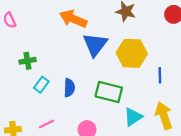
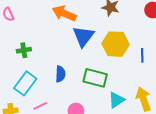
blue line: (160, 75) -> (142, 55), moved
cyan rectangle: (41, 85) -> (25, 83), moved, size x1.6

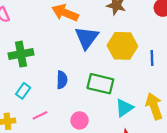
green cross: (24, 50) -> (21, 54), size x1.5
cyan rectangle: (25, 83) -> (23, 91), size x0.6

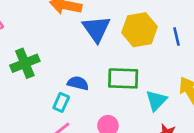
blue semicircle: (62, 80) -> (78, 83), turned -66
cyan rectangle: (23, 91) -> (61, 102), moved

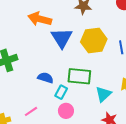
cyan rectangle: (61, 102) -> (61, 92), moved

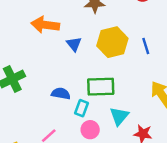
blue triangle: (62, 38) -> (74, 44), size x0.6
cyan triangle: (103, 94) -> (119, 116), moved

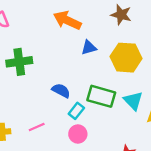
blue triangle: (74, 44) -> (89, 47), turned 35
cyan triangle: (119, 116) -> (133, 101), moved, turned -42

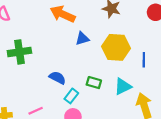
green rectangle: (101, 96) -> (94, 83), size x0.6
cyan triangle: (133, 101) -> (123, 86), turned 48

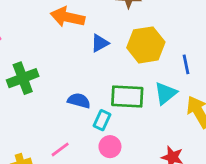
blue line: (144, 60) -> (186, 64), moved
green rectangle: (94, 83) -> (127, 97), size x1.6

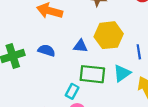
blue triangle: (100, 43) -> (80, 46), moved, turned 32
blue semicircle: (79, 101) -> (47, 50), moved

